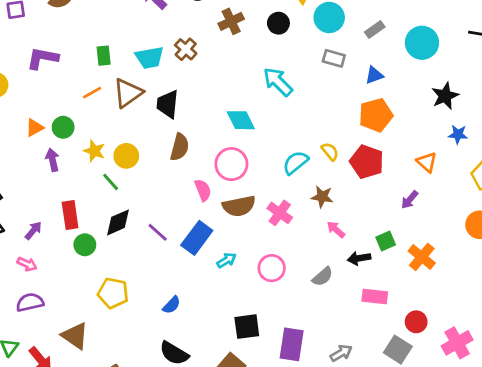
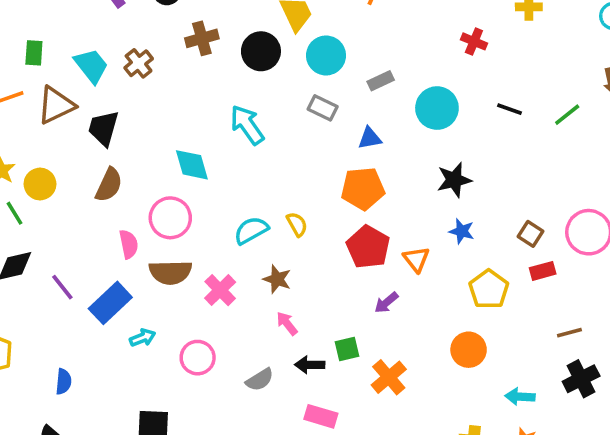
black circle: (278, 23) -> (261, 51), size x1.4
cyan trapezoid: (150, 58) -> (91, 66), turned -128
red pentagon: (367, 162) -> (368, 247), moved
blue semicircle: (172, 305) -> (64, 382), turned -48

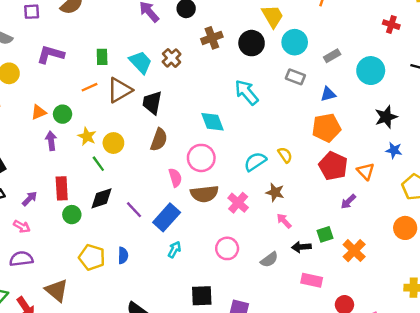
cyan arrow: (143, 338) -> (174, 250), moved, turned -35
blue semicircle: (64, 382) -> (123, 255), moved

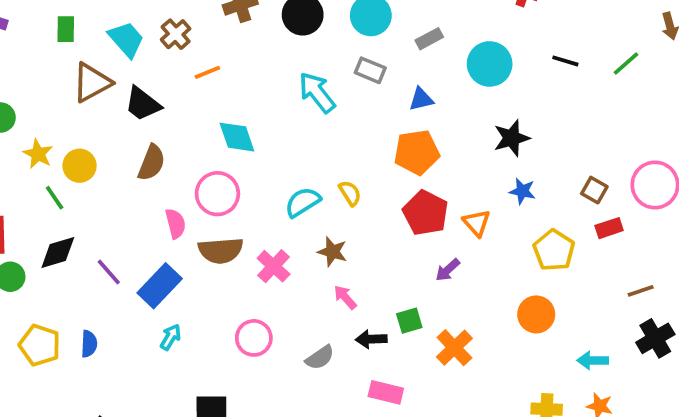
orange line: (90, 87) -> (207, 72), moved
cyan arrow: (247, 92) -> (317, 92), moved
black trapezoid: (152, 103) -> (143, 104), turned -65

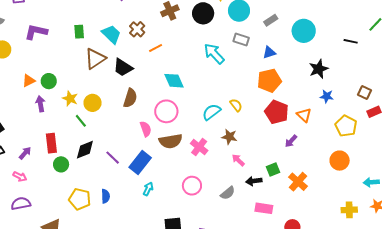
black line: (565, 61) -> (351, 41), moved

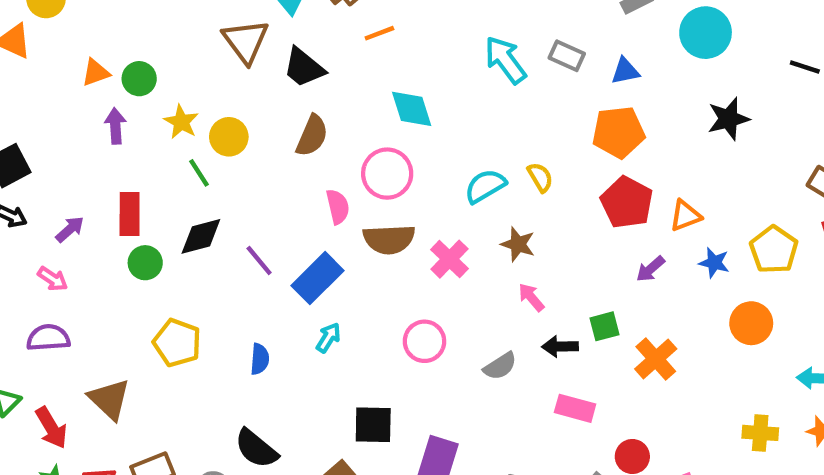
gray rectangle: (241, 40) -> (567, 56), moved
brown triangle: (95, 59) -> (246, 41), turned -40
blue star: (327, 96) -> (714, 263), moved
orange triangle: (304, 115) -> (685, 216), turned 49
blue semicircle: (106, 196) -> (260, 359), moved

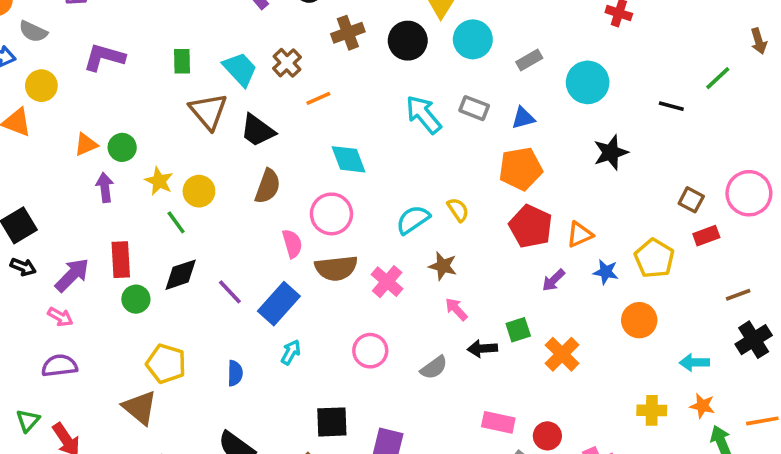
purple arrow: (70, 229) -> (72, 275), size x1.5
brown triangle: (109, 399) -> (140, 408), moved
pink rectangle: (575, 408) -> (498, 422), moved

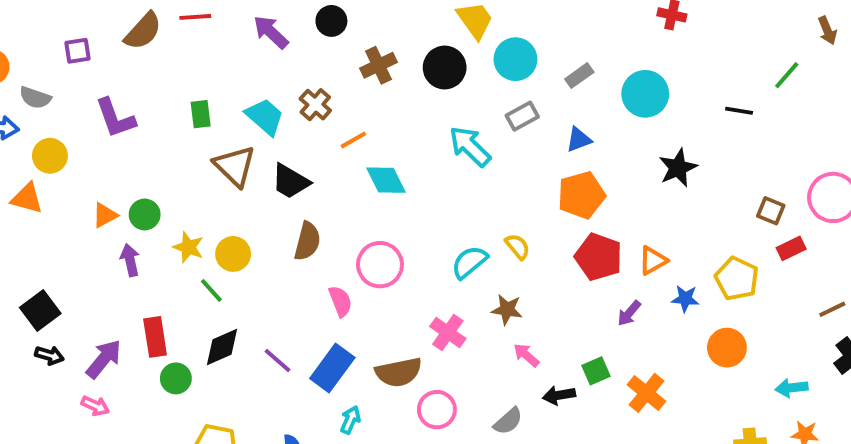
purple L-shape: (104, 57) -> (115, 118), turned -120
gray rectangle: (474, 108) -> (522, 116), moved, turned -44
cyan diamond: (348, 159) -> (386, 180), moved
brown semicircle: (336, 268) -> (399, 372), moved

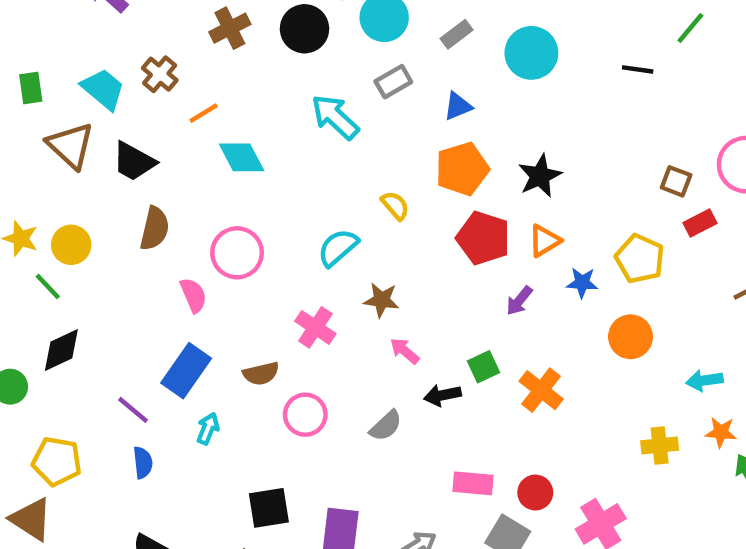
black star: (678, 168) -> (540, 176), moved
yellow semicircle: (518, 246) -> (395, 205), moved
purple line: (278, 360) -> (133, 410), moved
brown semicircle: (399, 372) -> (261, 374), size x0.7

